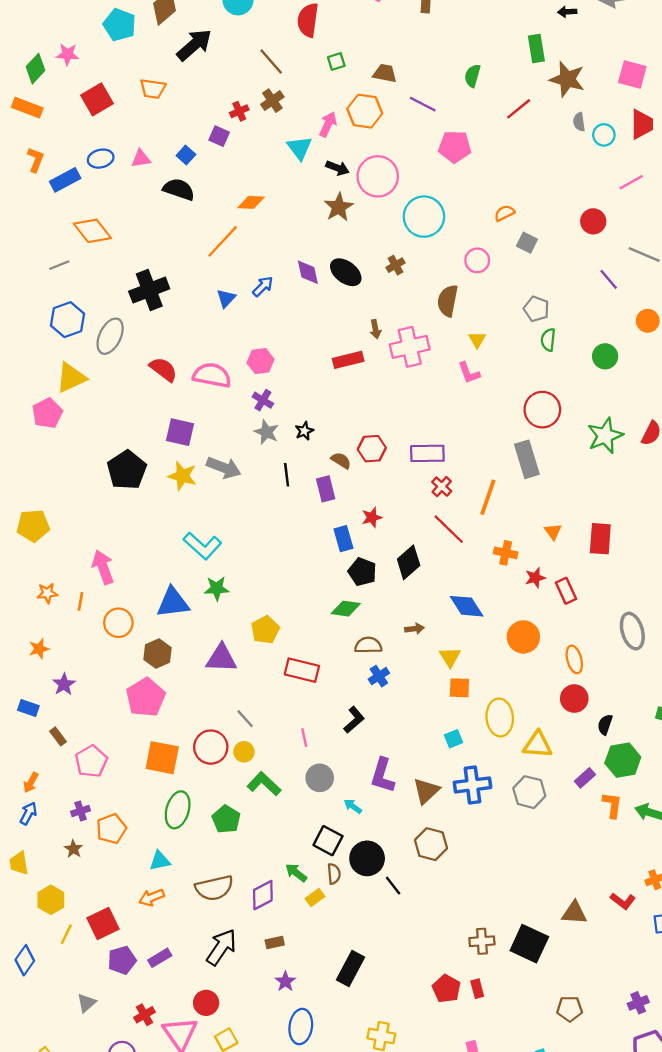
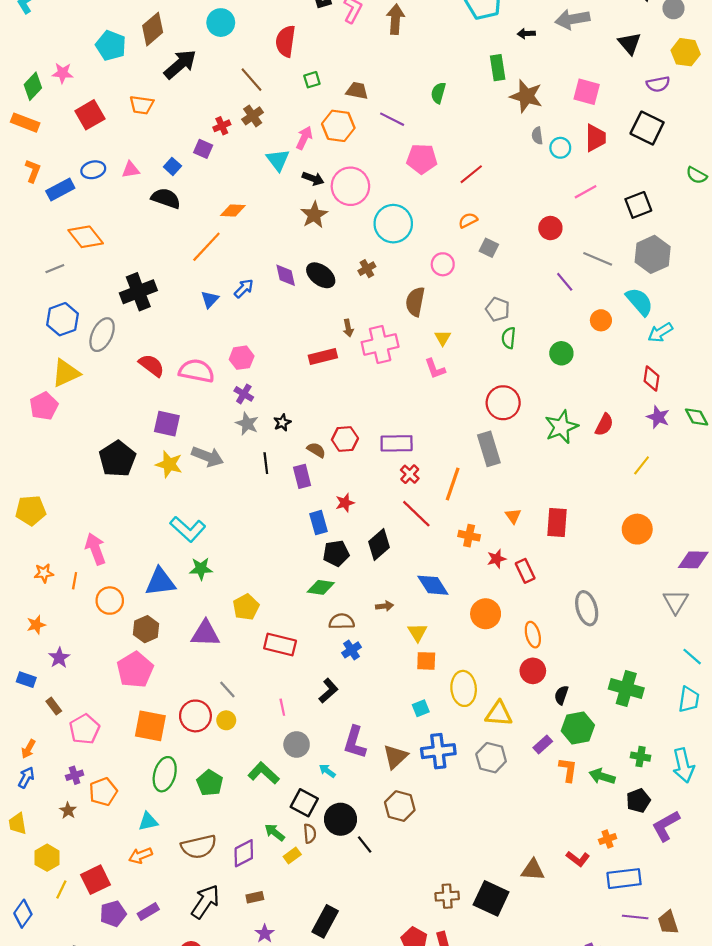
red line: (519, 109) -> (471, 174), moved
black pentagon: (362, 572) -> (336, 553), turned -30
green L-shape: (264, 784) -> (264, 773), moved

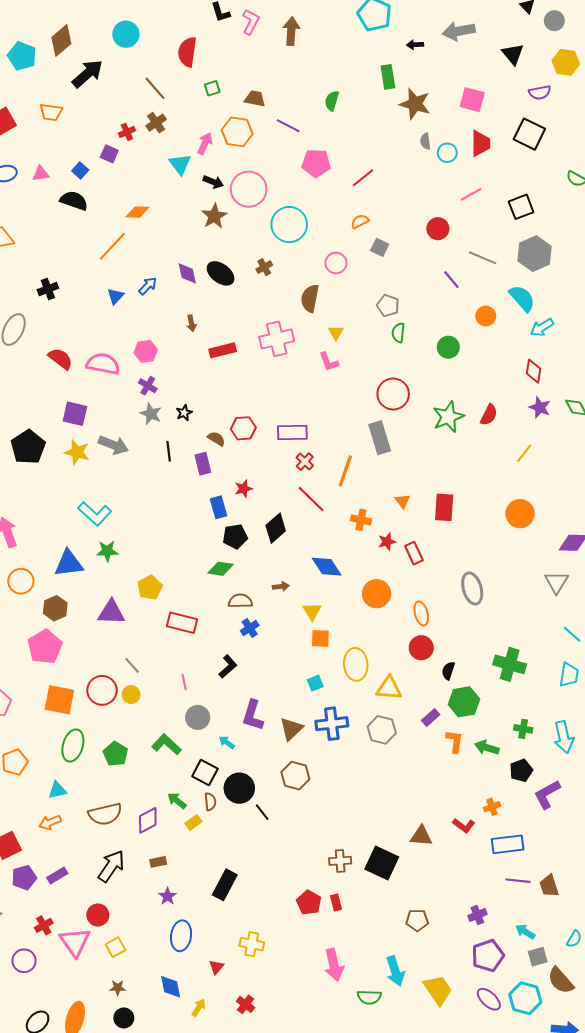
black cross: (138, 292) -> (48, 289), size x0.6
brown arrow: (348, 328) -> (191, 323), moved

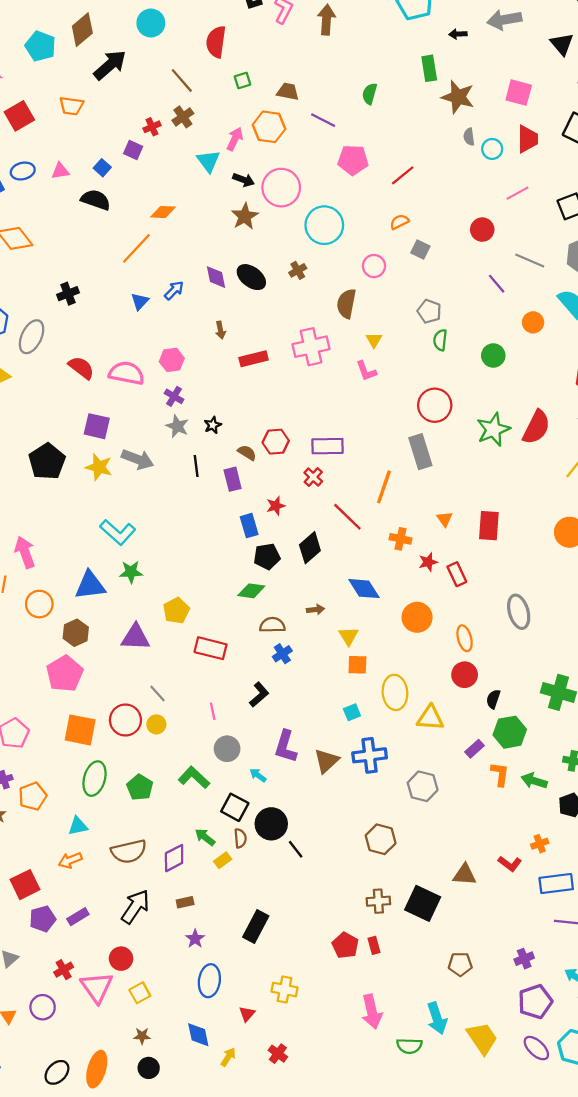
red semicircle: (489, 415) -> (536, 427), size x1.5
red cross: (305, 462) -> (313, 477), moved
gray hexagon: (382, 730) -> (423, 786), moved
brown hexagon: (295, 776) -> (381, 839), moved

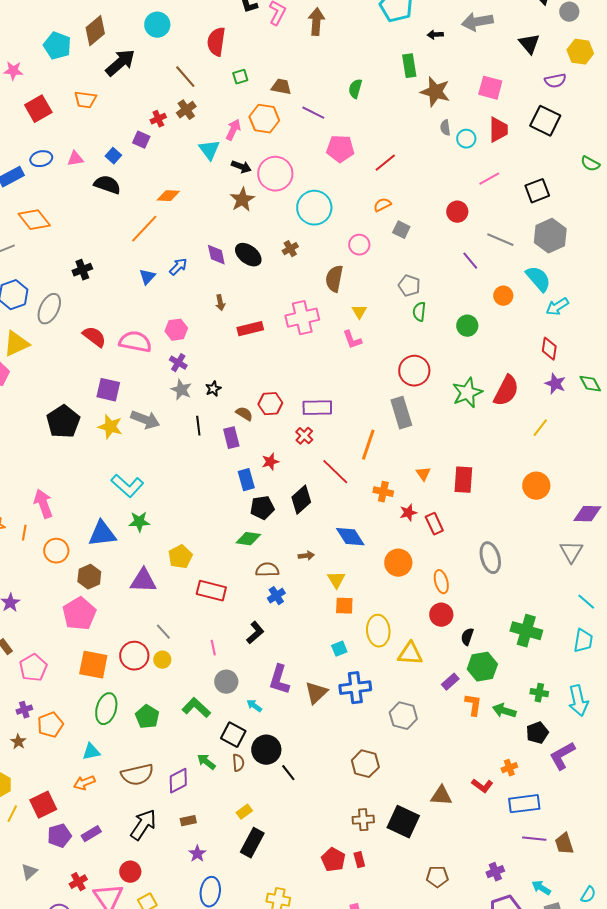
yellow rectangle: (223, 860) -> (244, 812), moved

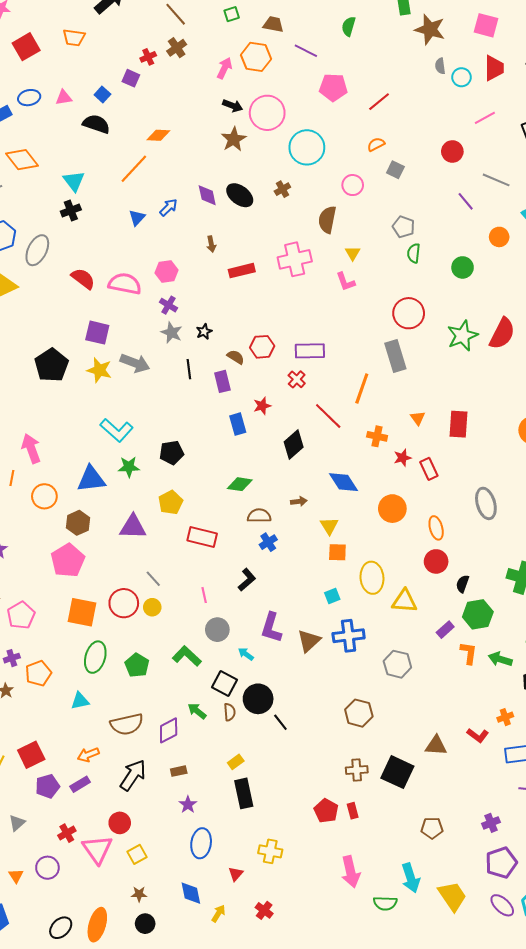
cyan triangle: (209, 150) -> (74, 181), moved
black pentagon: (262, 508) -> (172, 453), moved
orange arrow: (84, 783) -> (88, 755), moved
black rectangle: (252, 843) -> (244, 793), turned -40

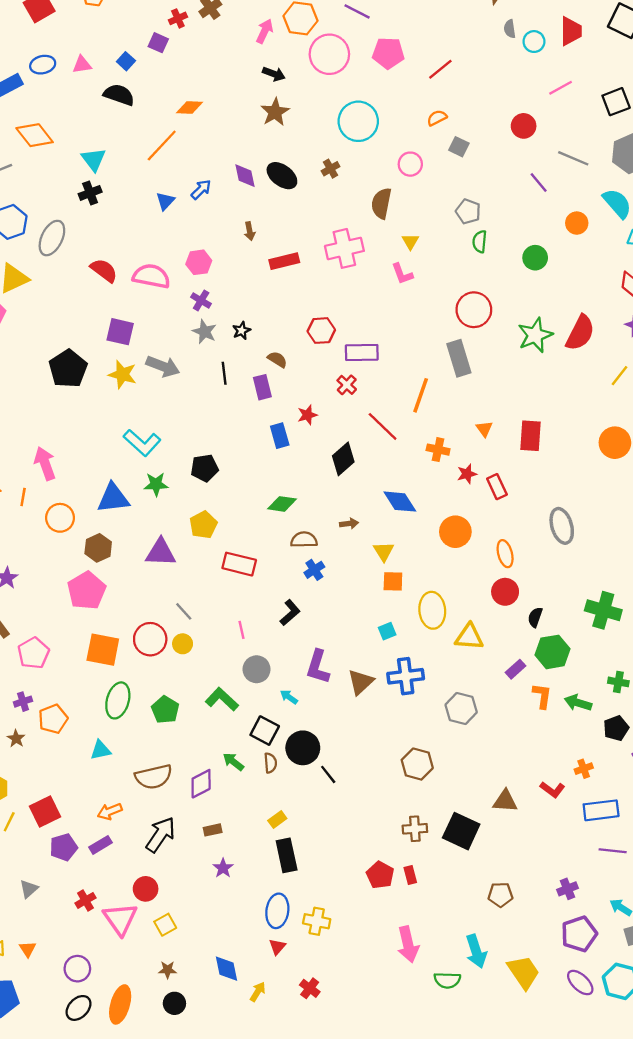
pink circle: (267, 113) -> (329, 54), moved
red hexagon: (262, 347) -> (321, 331), moved
blue ellipse: (201, 843) -> (277, 911), moved
purple circle: (47, 868) -> (77, 969), moved

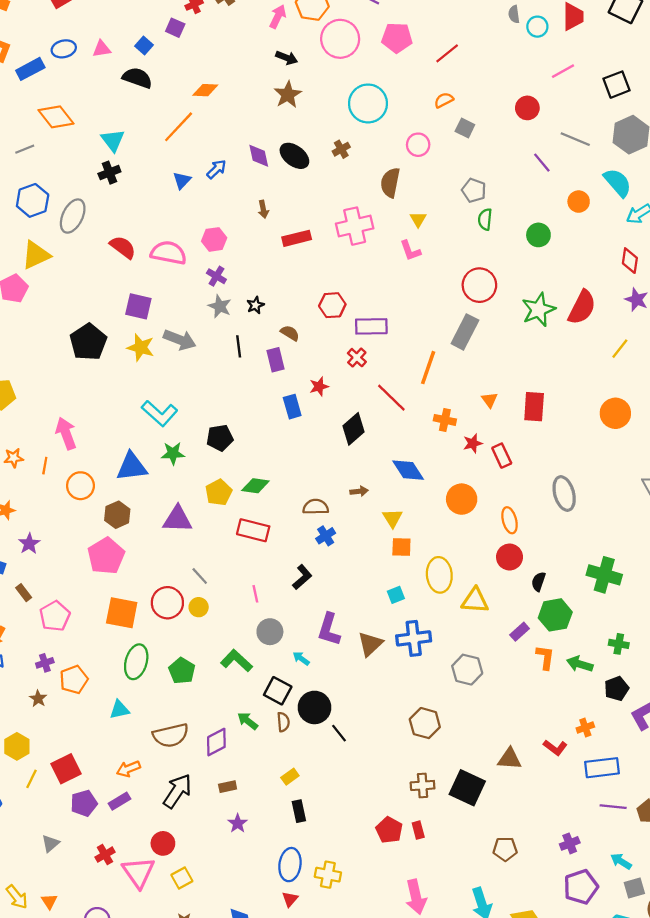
gray rectangle: (459, 358) -> (465, 332), turned 44
green diamond: (282, 504) -> (255, 486), moved
black rectangle: (287, 855) -> (299, 811), size x0.7

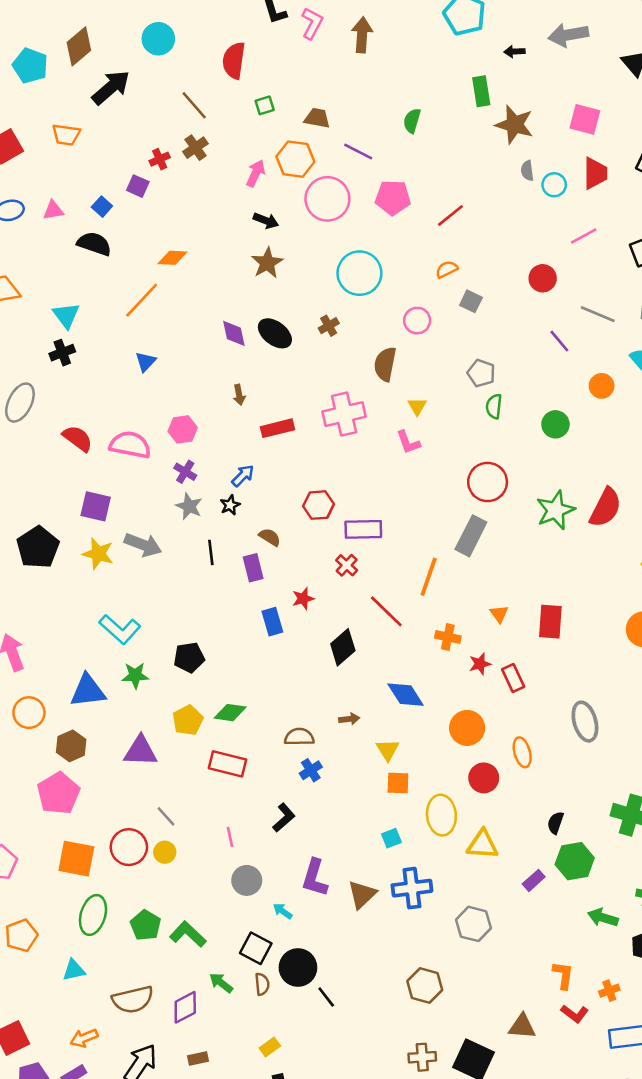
blue arrow: (216, 169) -> (243, 476), moved
red circle: (510, 557) -> (484, 778), moved
orange L-shape: (545, 657) -> (563, 975), moved
green L-shape: (236, 661) -> (188, 934), moved

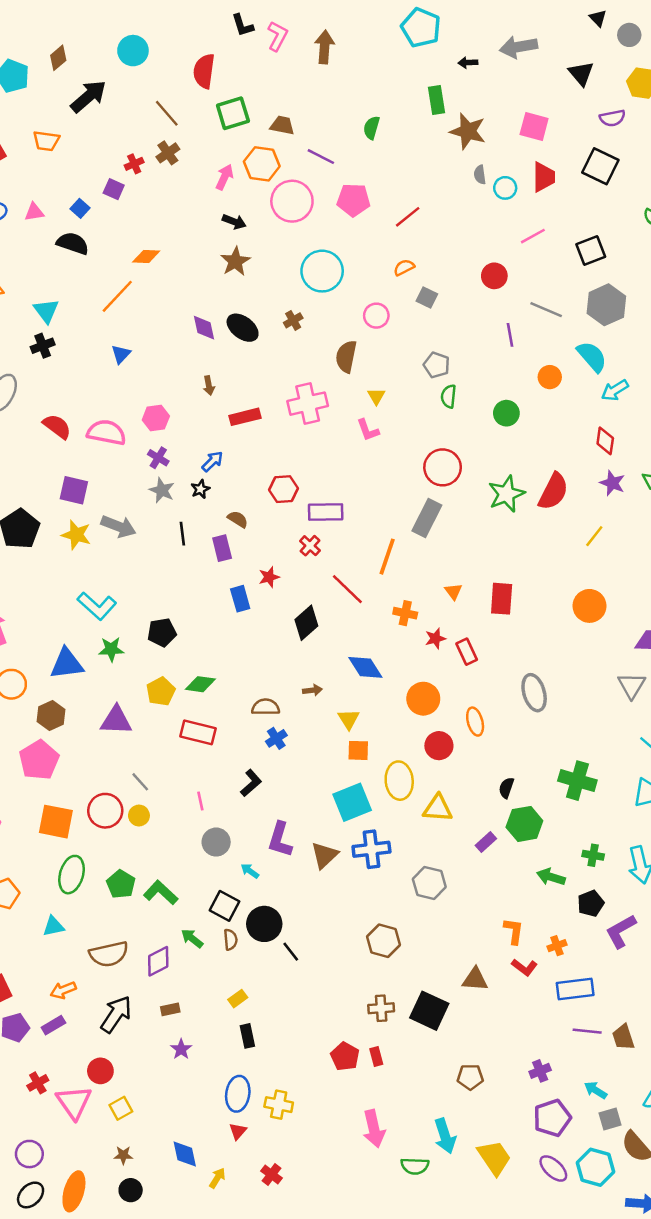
brown diamond: (79, 46) -> (58, 58), size x0.7
green square: (265, 105) -> (233, 113), size x1.8
purple line: (559, 341) -> (510, 335), turned 30
cyan square: (391, 838) -> (352, 802), size x2.0

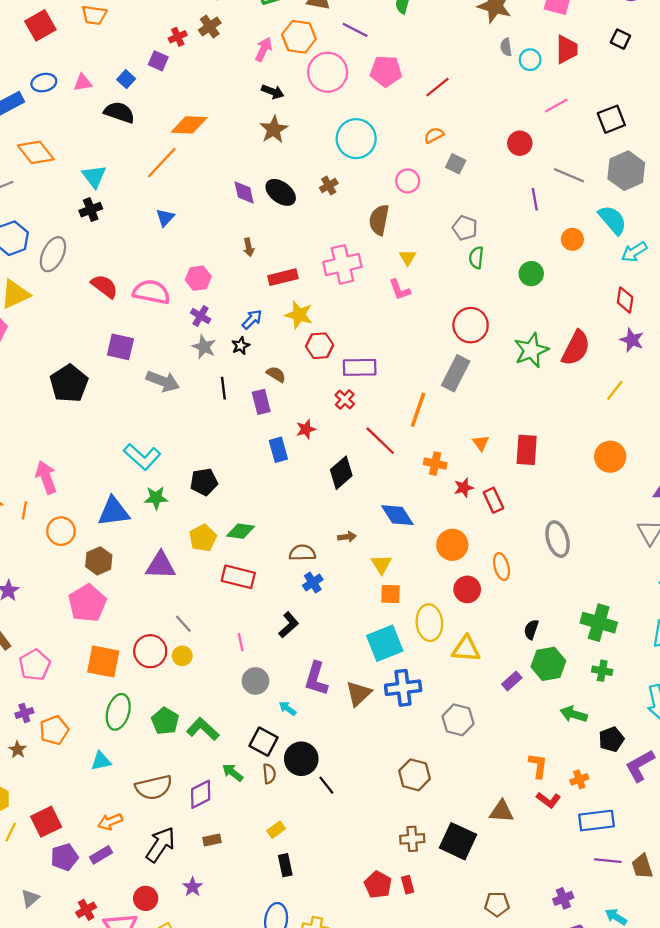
black square: (600, 166) -> (620, 39), size x0.6
orange diamond: (146, 257) -> (189, 125), size x1.4
yellow star: (76, 535) -> (299, 315), moved
green cross: (593, 855) -> (602, 671), moved
purple star: (181, 1049) -> (193, 887), moved

